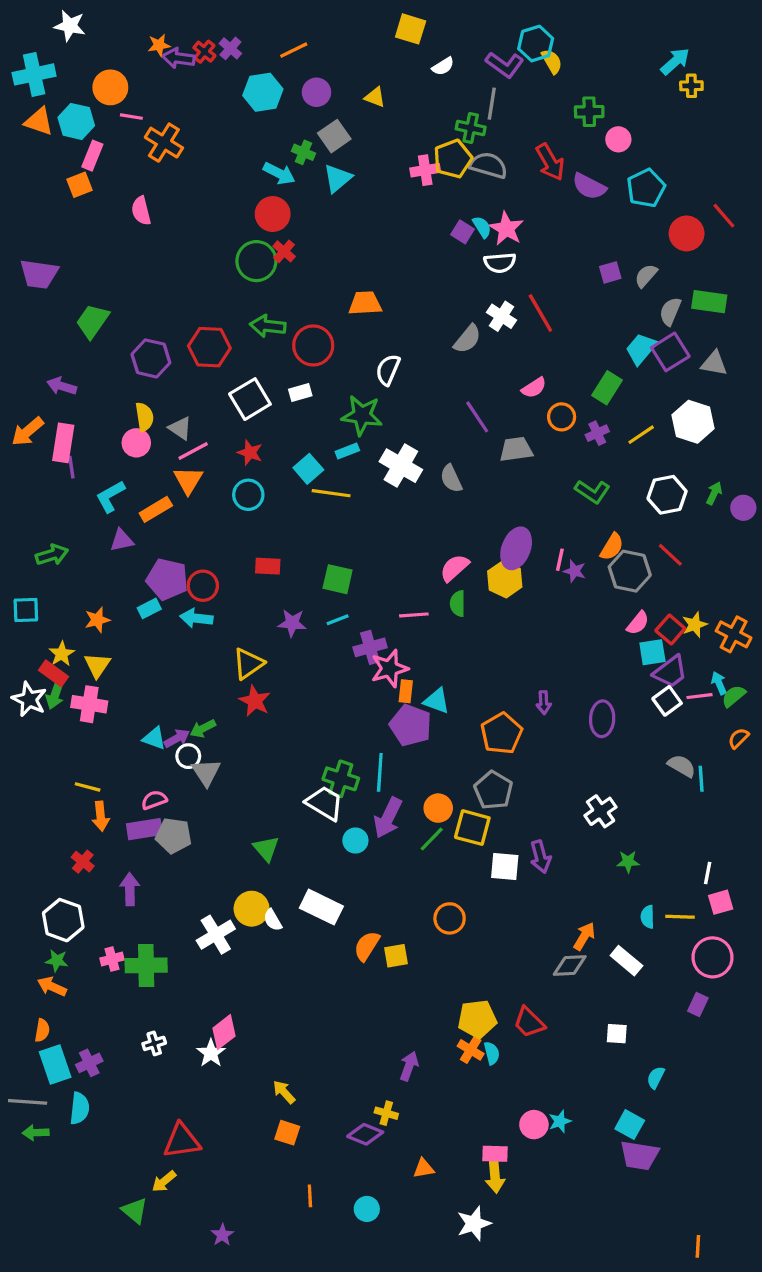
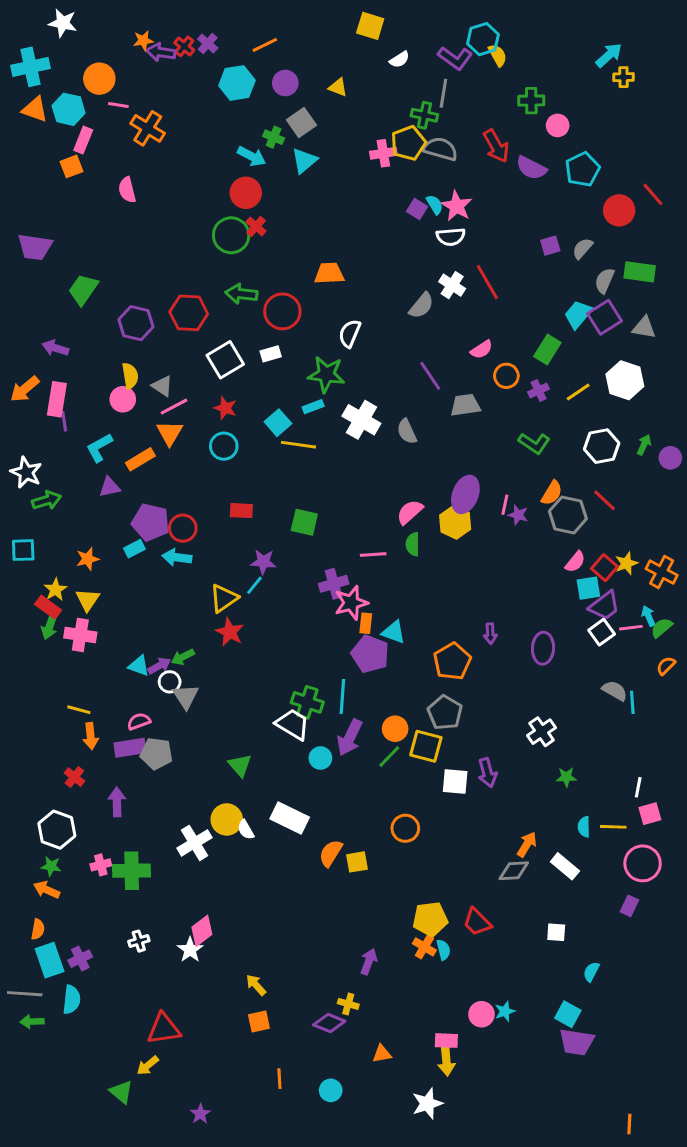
cyan line: (338, 620) -> (255, 585), moved, turned -30
white star: (29, 699) -> (26, 472), moved
orange square: (287, 1133) -> (259, 1022), turned -30

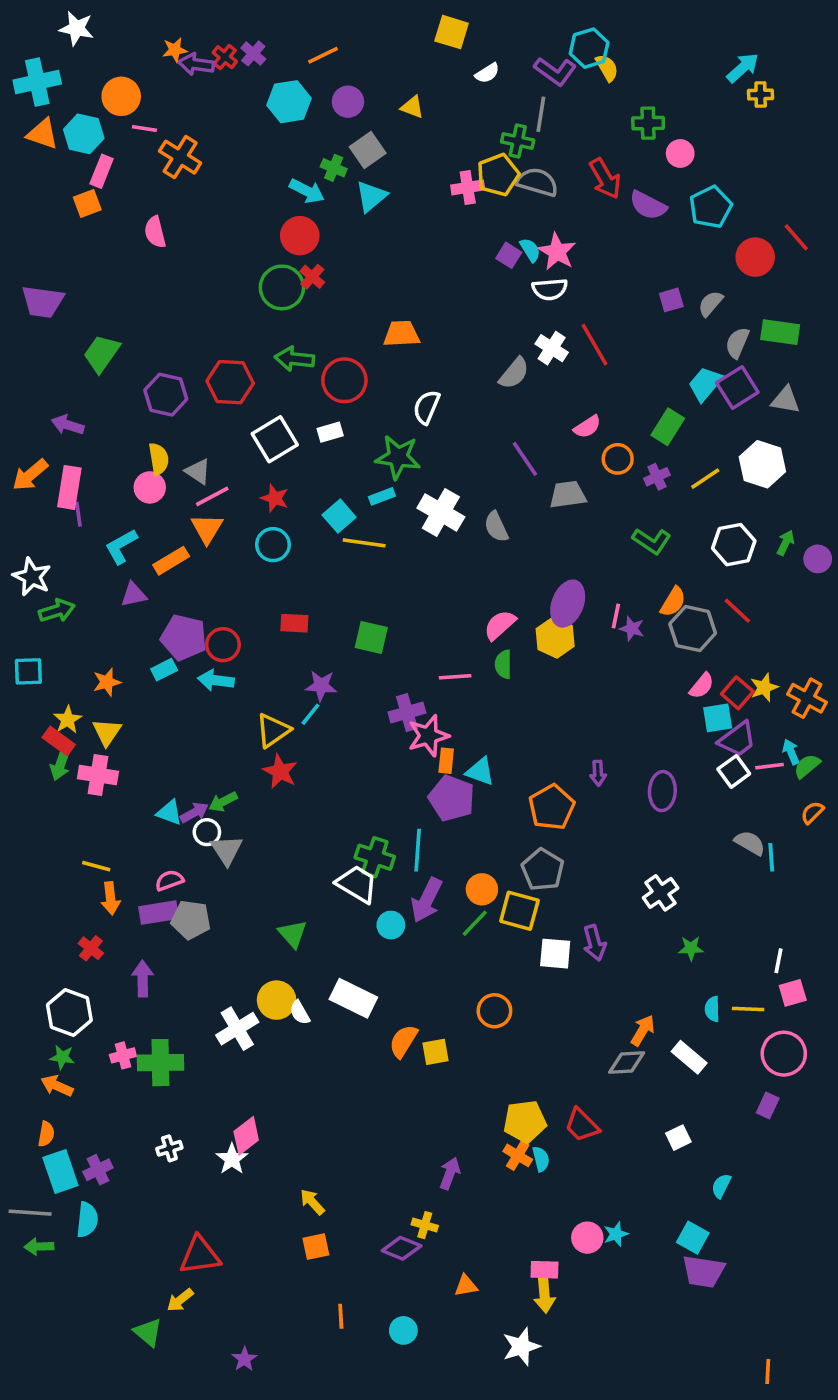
white square: (556, 932) -> (678, 1138), turned -30

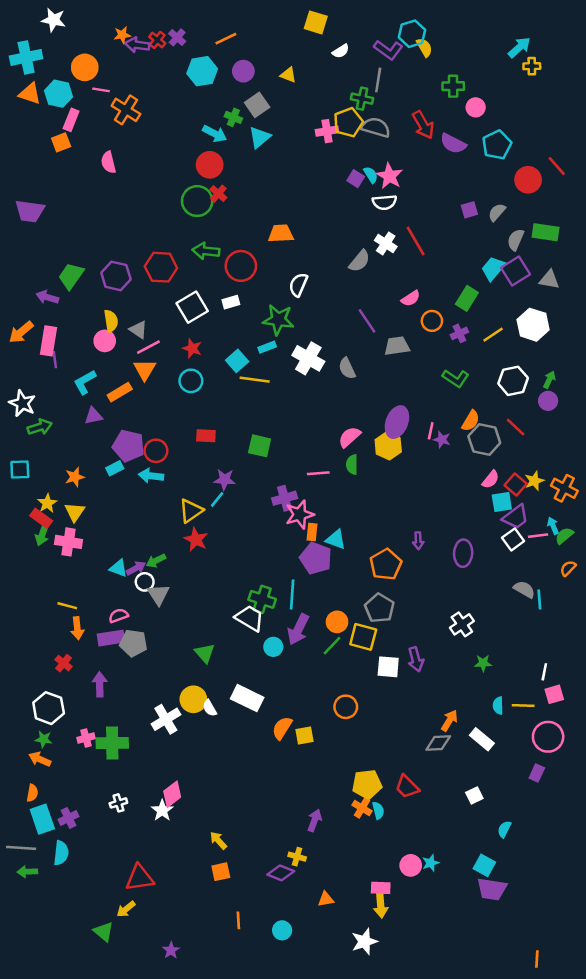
green trapezoid: (102, 354) -> (71, 276), moved
purple circle: (818, 559) -> (548, 401), moved

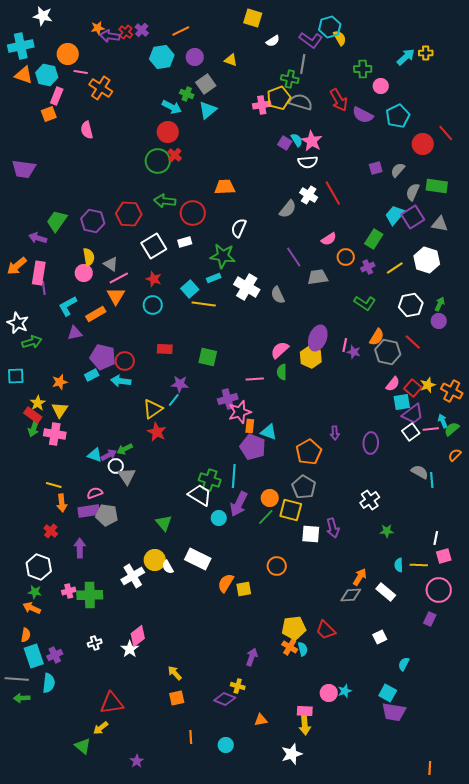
cyan arrow: (519, 47) -> (406, 57), moved

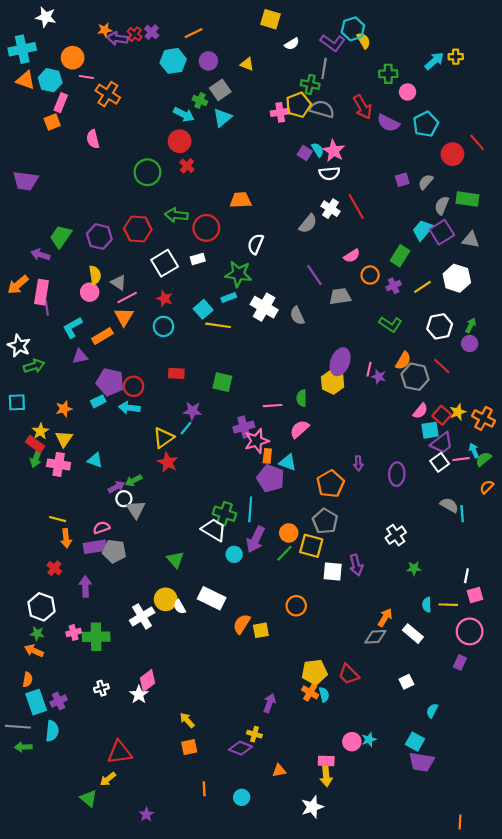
green circle: (158, 161) -> (147, 172), moved
pink semicircle: (280, 350) -> (299, 429), moved
cyan triangle: (95, 455) -> (95, 460), moved

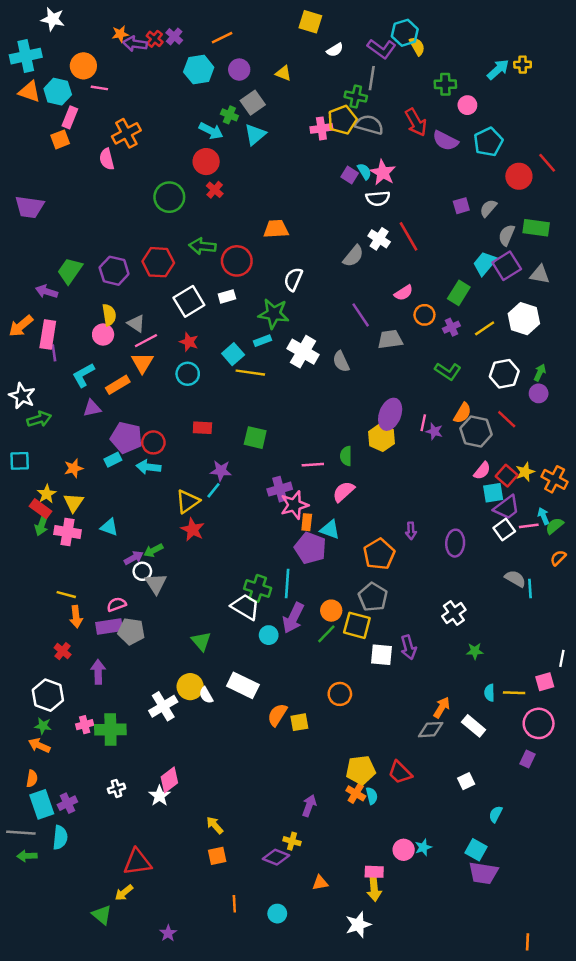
orange cross: (108, 94) -> (126, 133), moved, turned 30
white line: (466, 576) -> (562, 658), moved

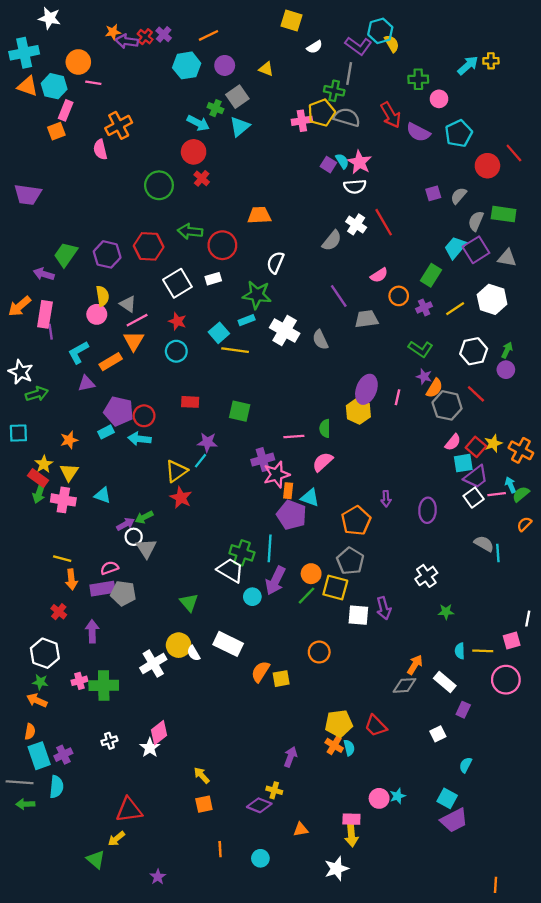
purple star: (434, 431) -> (424, 377), moved
purple rectangle: (528, 759) -> (463, 710), moved
purple trapezoid: (483, 873) -> (454, 820), turned -36

